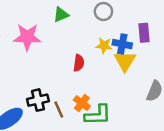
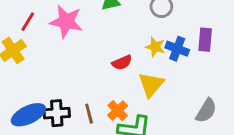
yellow triangle: (125, 61) -> (151, 85), moved
red semicircle: (79, 63) -> (122, 62), turned 49
black cross: (38, 100) -> (57, 113), moved

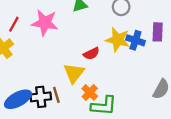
yellow star: (155, 47) -> (118, 40), size x1.5
yellow triangle: (151, 85) -> (74, 73), moved
brown line: (89, 114) -> (56, 95), moved

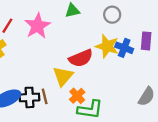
pink star: (45, 23) -> (37, 26), turned 30
red semicircle: (91, 54) -> (81, 58), size x1.5

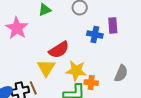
yellow star: (107, 46) -> (76, 71), moved
orange cross: (77, 96) -> (91, 83), moved, turned -32

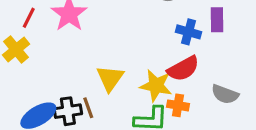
red semicircle: (59, 50) -> (183, 69), moved
gray semicircle: (121, 73) -> (225, 94), turned 84

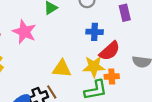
blue cross: (188, 32) -> (95, 32), moved
yellow triangle: (110, 78) -> (62, 69), turned -48

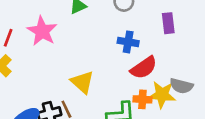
yellow star: (94, 67) -> (162, 95), moved
yellow triangle: (62, 69) -> (82, 82), turned 30

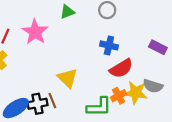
purple rectangle: (168, 23) -> (158, 47), moved, turned -60
orange cross: (142, 99) -> (119, 96), turned -35

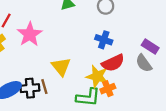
pink star: (35, 32) -> (30, 34), moved
gray semicircle: (153, 86) -> (144, 63), moved, turned 30
yellow star: (136, 93) -> (97, 76), moved

